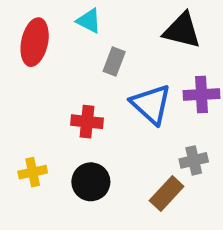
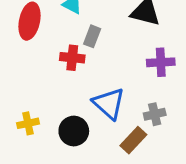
blue triangle: (151, 104) -> (109, 104), moved
red cross: (87, 122) -> (72, 58), moved

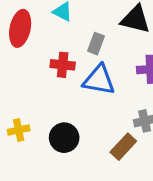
gray rectangle: (92, 36) -> (96, 44), moved
blue triangle: (109, 104) -> (99, 80), moved, turned -32

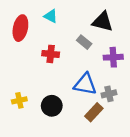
gray rectangle: (96, 44) -> (84, 42), moved, turned -72
blue triangle: (99, 80) -> (85, 84), moved

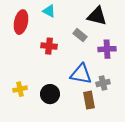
brown rectangle: (94, 112) -> (89, 100), turned -54

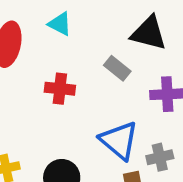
blue triangle: (81, 74) -> (119, 140), turned 30

